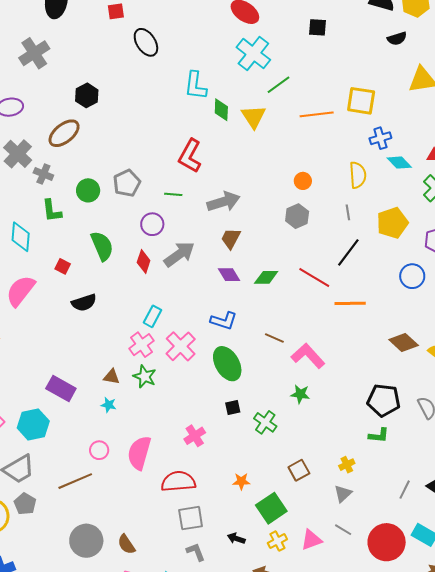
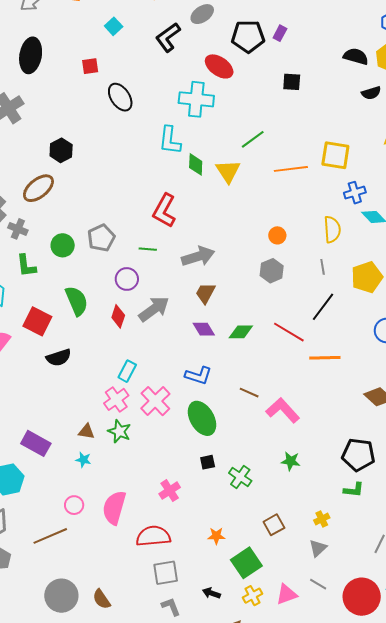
cyan cross: (253, 54) -> (196, 99), moved, turned -32
red square: (63, 266) -> (37, 321), size x1.8
green star: (300, 394) -> (291, 461), moved

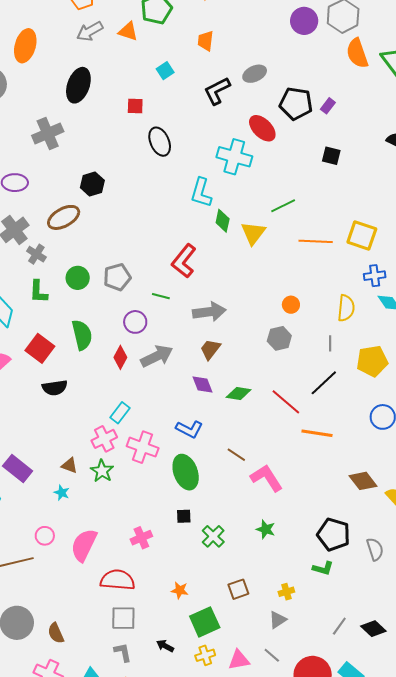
pink cross: (155, 401) -> (143, 447), turned -36

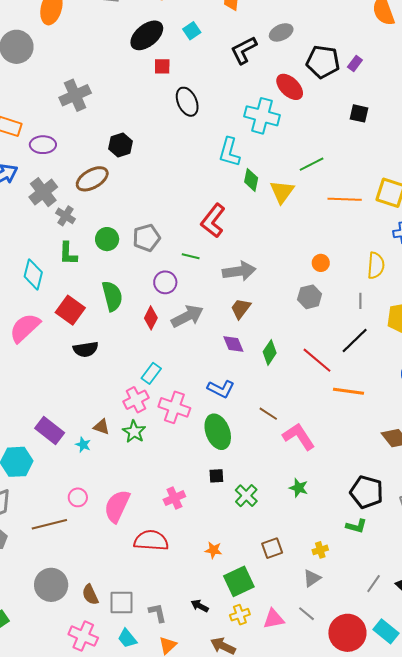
black ellipse: (78, 85) -> (147, 35), moved, turned 32
green diamond: (239, 393) -> (270, 352), turned -65
cyan star: (62, 493) -> (83, 445), moved
gray square: (123, 618) -> (122, 602), moved

